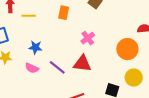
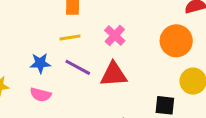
yellow line: (29, 16) -> (70, 37), moved
purple line: (57, 67) -> (78, 67), moved

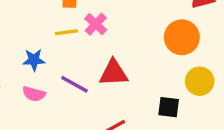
pink cross: (115, 35) -> (96, 24), moved
purple line: (78, 67) -> (74, 84), moved

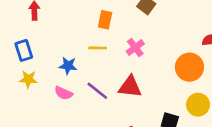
pink cross: (96, 24) -> (135, 47), moved

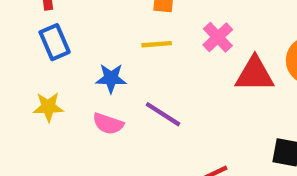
blue rectangle: (24, 50) -> (55, 42), moved
red triangle: (130, 87) -> (255, 74), moved

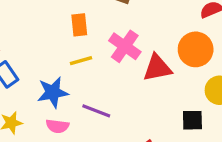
pink cross: (218, 37) -> (125, 46), size x1.4
blue star: (111, 78) -> (53, 92), size x1.4

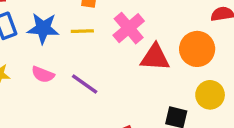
blue star: (53, 92) -> (43, 28), moved
pink semicircle: (57, 126) -> (43, 74), moved

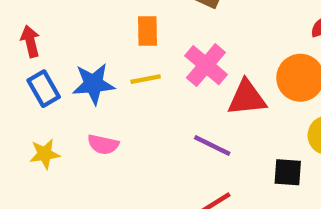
purple line: (85, 84) -> (212, 145), moved

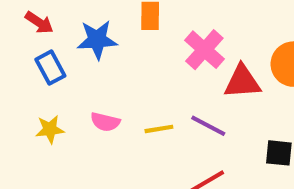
red arrow: (30, 41) -> (39, 23), turned 136
yellow line: (146, 79) -> (159, 129), moved
blue star: (93, 84) -> (97, 40), moved

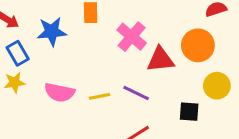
pink semicircle: (105, 122) -> (59, 92), size x1.4
yellow star: (50, 129) -> (15, 83), moved

